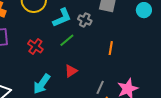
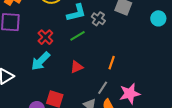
orange line: (111, 48) -> (112, 63), moved
cyan arrow: (42, 84) -> (41, 61), moved

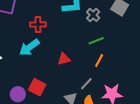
green line: (77, 36) -> (96, 41), moved
red cross: (45, 37) -> (38, 24), turned 35

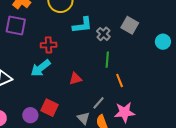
green line: (96, 41) -> (107, 60), turned -63
orange line: (99, 60) -> (120, 80), moved, turned -48

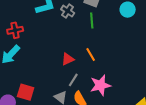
green line: (107, 60) -> (92, 20), moved
red triangle: (75, 79) -> (68, 59), moved

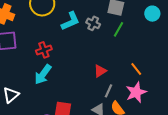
green line: (92, 20) -> (118, 29), turned 42
orange line: (91, 54) -> (136, 69), moved

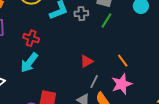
gray cross: (93, 23) -> (81, 14), turned -32
red cross: (44, 50) -> (31, 38), turned 35

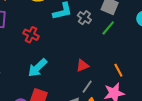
gray cross: (81, 14) -> (84, 18), turned 32
cyan arrow: (29, 63) -> (37, 68), moved

